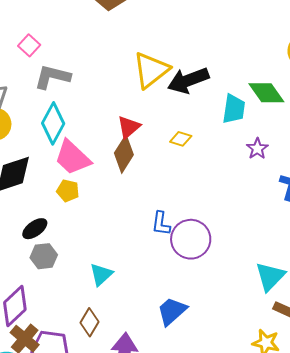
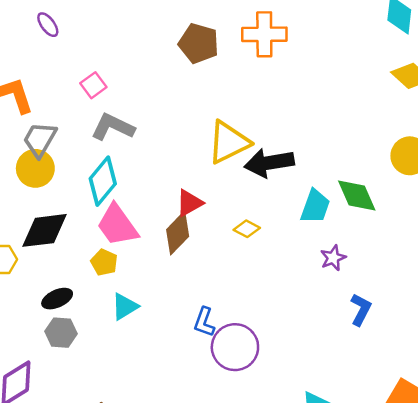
cyan triangle: (101, 274) -> (125, 306), moved

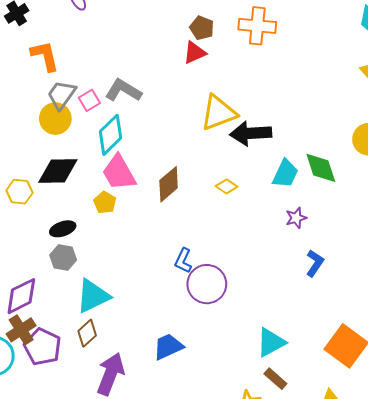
brown pentagon: (199, 43) -> (202, 28), size x0.7
pink square: (93, 85) -> (89, 100), moved
red triangle: (189, 203) -> (195, 53), moved
cyan triangle: (125, 306) -> (93, 296), moved, size x1.5

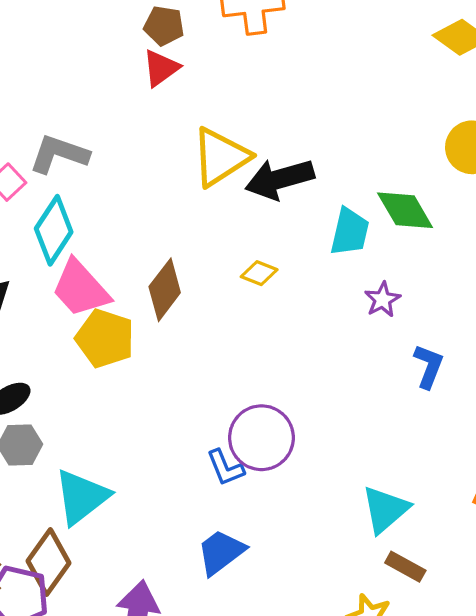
yellow pentagon: (105, 203) -> (105, 338), moved, size x1.6
blue L-shape: (183, 261) -> (225, 468), moved, turned -35
brown diamond: (87, 333) -> (49, 562), moved, size x1.4

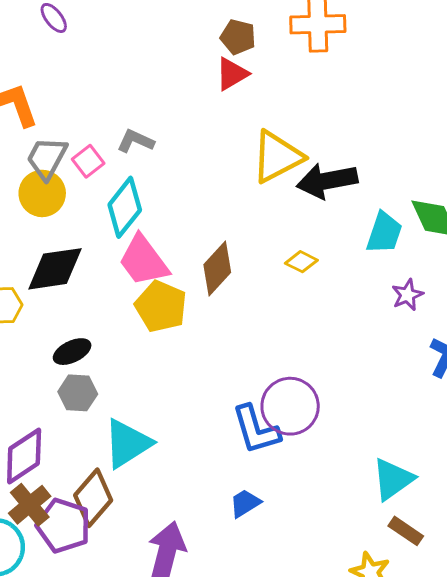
gray L-shape: (59, 154) -> (135, 141), size x0.7
blue L-shape: (225, 468) -> (256, 430), size x1.5
blue trapezoid: (221, 552) -> (245, 503), size x0.7

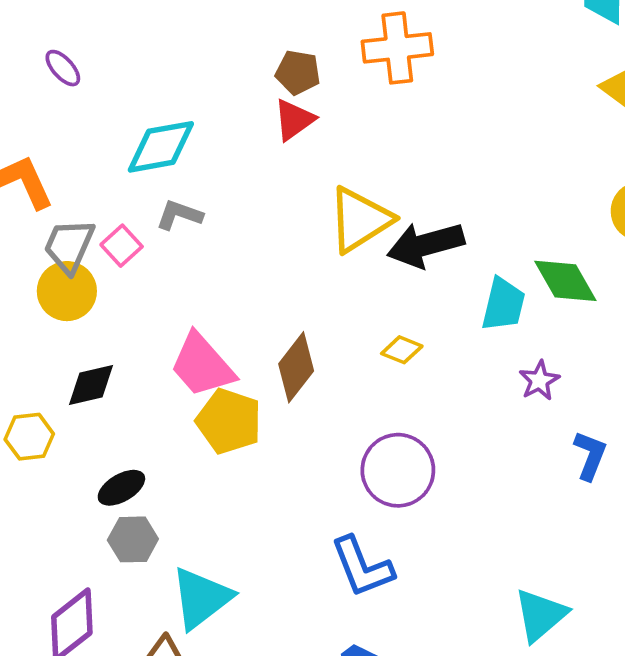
cyan diamond: (125, 207) -> (161, 147), moved, turned 46
black diamond: (55, 269) -> (91, 385), size x0.7
purple circle: (290, 406) -> (398, 470), moved

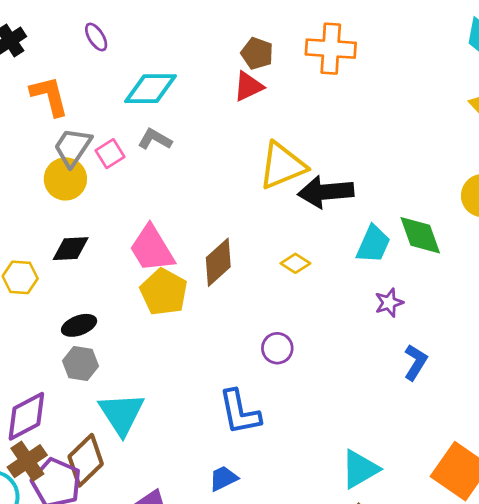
purple ellipse: (63, 68) -> (96, 37), moved
purple circle: (398, 470) -> (277, 348), size x0.6
cyan triangle: (201, 598) -> (122, 414), turned -36

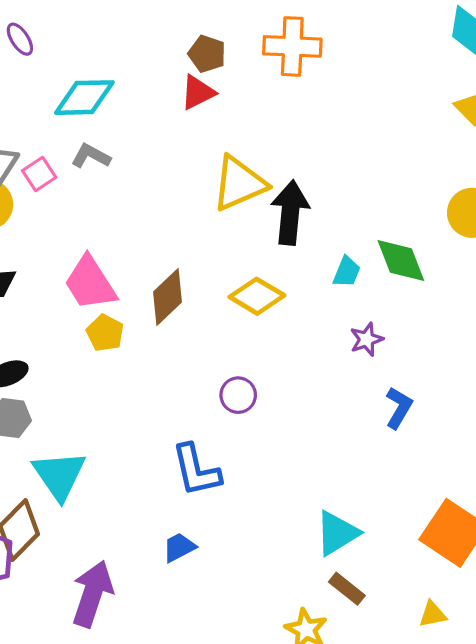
black arrow: (326, 192) -> (290, 213), turned 102
cyan trapezoid: (373, 244) -> (347, 272), size x0.7
yellow diamond: (295, 263) -> (257, 296), size x1.6
yellow pentagon: (164, 292) -> (105, 333), size x0.7

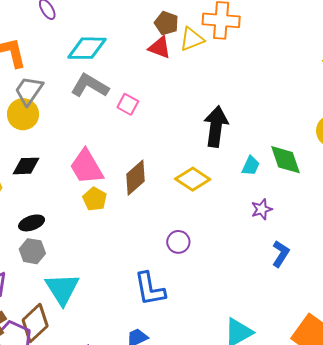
red triangle: (198, 92) -> (160, 47), turned 45
gray L-shape: (91, 156) -> (90, 86), size x1.5
pink square: (39, 174) -> (128, 104), moved, turned -30
yellow triangle: (239, 183) -> (192, 39), moved, size x0.7

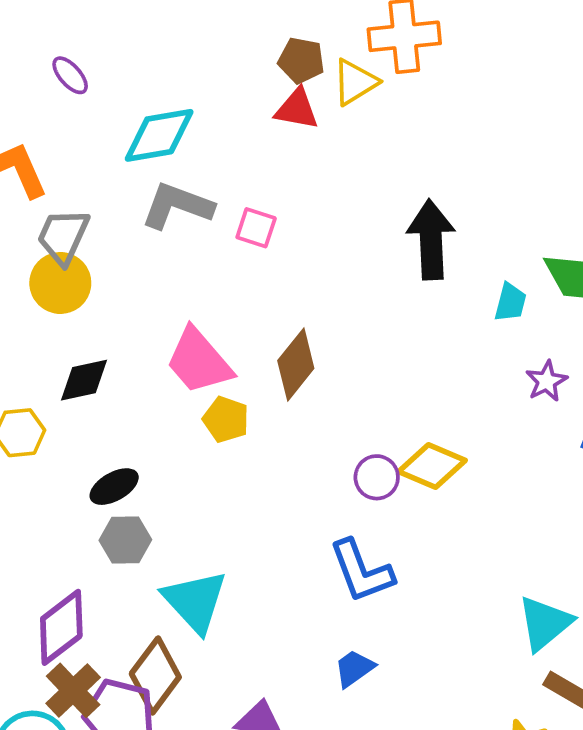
yellow diamond: (193, 179) -> (432, 466), moved
purple circle: (178, 242) -> (377, 477), moved

